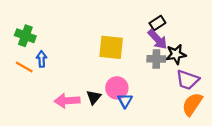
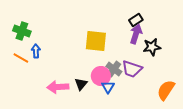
purple arrow: (157, 39) -> (136, 34), turned -120
gray cross: (156, 59) -> (114, 69), moved, turned 35
purple trapezoid: (188, 80) -> (132, 69), moved

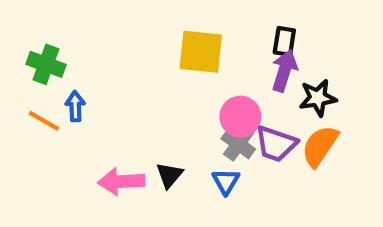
black rectangle: (136, 20) -> (284, 41), turned -48
yellow square: (96, 41) -> (201, 52), moved
pink circle: (101, 76) -> (240, 117), moved
orange semicircle: (166, 90) -> (320, 146), moved

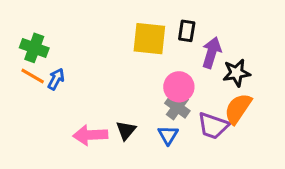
black rectangle: (284, 41) -> (187, 31), moved
blue arrow: (75, 106) -> (56, 79), turned 30
orange line: (44, 121) -> (33, 76), moved
purple trapezoid: (276, 144) -> (213, 126), moved

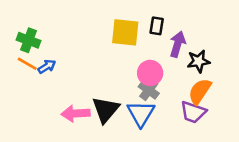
blue arrow: (56, 79) -> (47, 66), turned 30
purple trapezoid: (213, 126) -> (193, 112), moved
black triangle: (126, 130) -> (106, 110), size x1.6
blue triangle: (168, 135) -> (141, 113), size x1.6

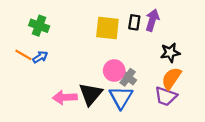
green cross: (28, 40) -> (39, 26), moved
purple arrow: (178, 44) -> (152, 20), moved
pink circle: (150, 73) -> (114, 71), moved

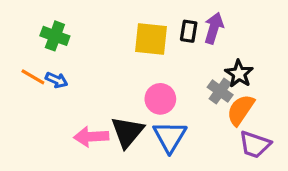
black star: (170, 53) -> (239, 74), turned -30
blue arrow: (40, 57) -> (57, 80), turned 56
gray cross: (128, 77) -> (220, 91), moved
purple trapezoid: (166, 96) -> (255, 145), moved

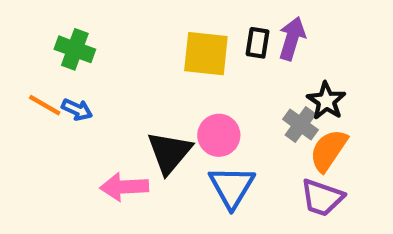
black triangle: (127, 132) -> (169, 152), moved
purple trapezoid: (255, 145) -> (322, 198), moved

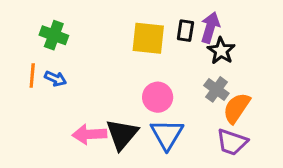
black star: (326, 101) -> (221, 51), moved
orange line: (45, 105) -> (32, 75), turned 65
black triangle: (169, 152) -> (122, 134), moved

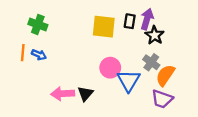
black triangle: (122, 134) -> (85, 94), size x0.7
blue triangle: (167, 134) -> (129, 81), moved

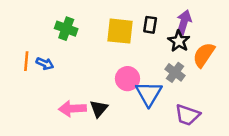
purple arrow: (147, 19) -> (184, 22), moved
green cross: (38, 24) -> (66, 29), moved
orange semicircle: (165, 75) -> (204, 55), moved

